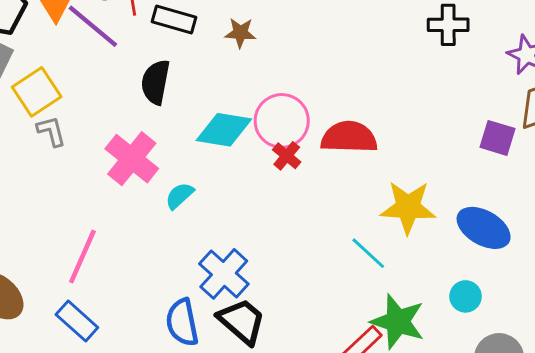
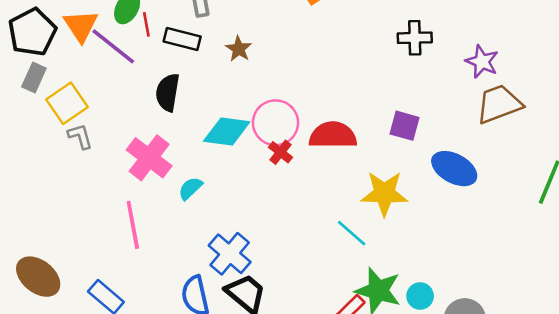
brown star: (240, 33) -> (239, 49), turned 30
purple square: (497, 138) -> (405, 126), moved
blue ellipse: (484, 228) -> (454, 169), moved
pink line: (82, 256) -> (133, 225), moved, turned -33
cyan circle: (466, 296) -> (420, 296), moved

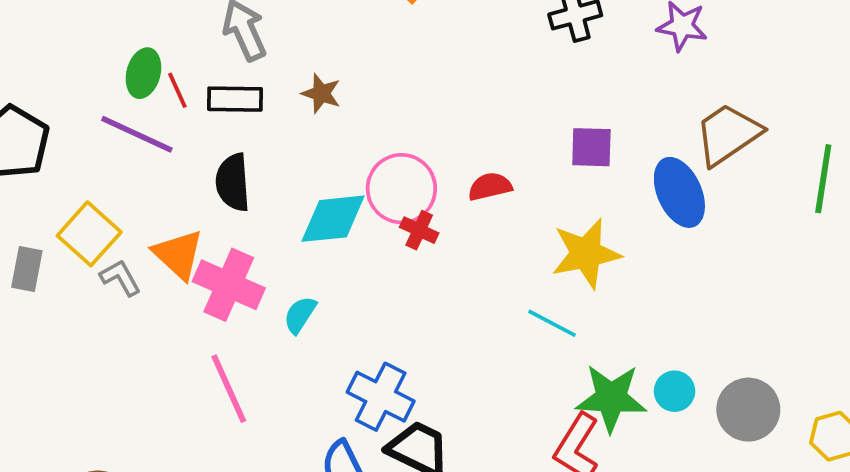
orange triangle: (81, 26) -> (178, 254), moved
gray rectangle: (34, 78) -> (27, 269), moved
brown trapezoid: (499, 104) -> (728, 134), moved
red semicircle: (333, 135) -> (490, 187), size x0.6
blue ellipse: (454, 169) -> (679, 192), turned 51

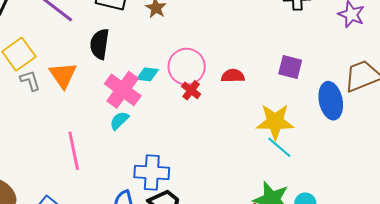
cyan diamond: (333, 219) -> (148, 74), size x0.6
pink cross: (229, 285) -> (123, 90), moved
cyan line: (552, 323) -> (279, 147), moved
blue cross: (381, 397) -> (152, 172), turned -36

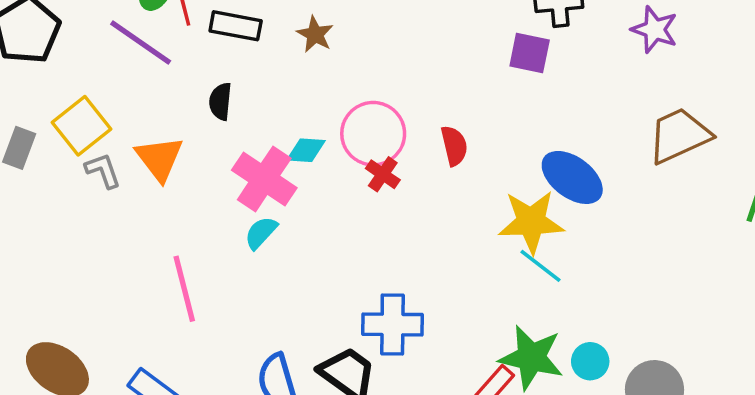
black semicircle: (100, 44) -> (220, 101), size x0.7
purple square: (290, 67) -> (530, 53), moved
red semicircle: (233, 76) -> (454, 146), turned 80
blue ellipse: (331, 101) -> (572, 177), moved, turned -39
blue cross: (152, 172) -> (392, 324), moved

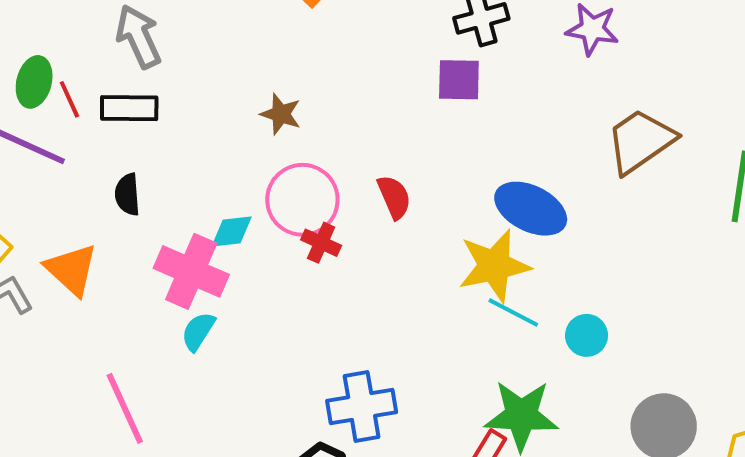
brown star: (315, 34) -> (281, 114), moved
cyan circle: (590, 361) -> (587, 335), moved

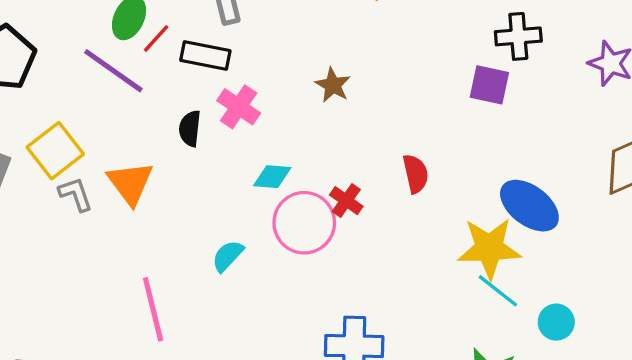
red line: (69, 99) -> (156, 38), turned 56
pink circle: (302, 200) -> (304, 223), moved
pink cross: (191, 271) -> (239, 107), moved, size x0.7

